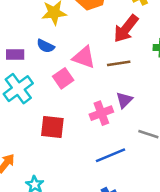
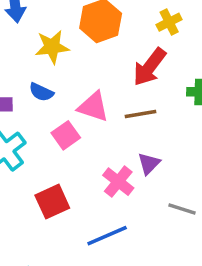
pink cross: (101, 113) -> (118, 182), turned -30
red square: (52, 127) -> (52, 202), turned -30
blue line: (111, 155) -> (107, 236), moved

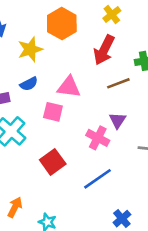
blue semicircle: (41, 92) -> (29, 84), turned -42
brown line: (140, 114) -> (118, 83), moved
pink square: (66, 135) -> (53, 112), turned -30

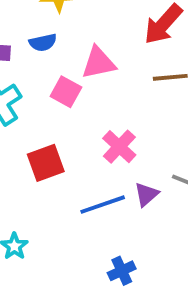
pink triangle: (69, 87) -> (98, 63), turned -35
purple triangle: (117, 120) -> (146, 194), moved

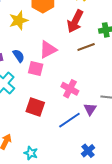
blue semicircle: (43, 43) -> (19, 56), moved, turned -96
red square: (46, 163) -> (35, 107), turned -36

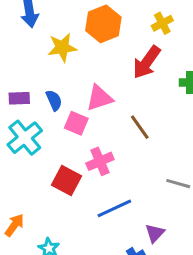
brown line: (86, 47) -> (140, 127), moved, turned 66
pink cross: (70, 89) -> (100, 161), moved, turned 30
purple triangle: (90, 109) -> (155, 233), moved

